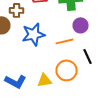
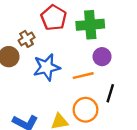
brown cross: (16, 10) -> (27, 39), turned -32
black line: (88, 56) -> (110, 93), turned 42

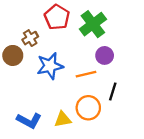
green cross: (90, 25) -> (93, 24), turned -32

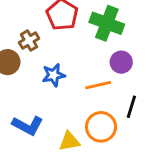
green cross: (93, 24) -> (107, 23), turned -32
blue star: (50, 66) -> (54, 75), size x0.7
blue L-shape: (29, 121) -> (28, 125), moved

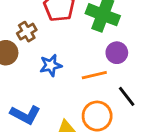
black line: (131, 107) -> (127, 96), turned -55

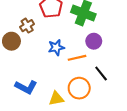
blue star: (51, 65) -> (56, 47), moved

